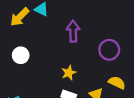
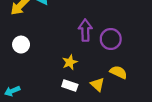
purple arrow: (73, 31) -> (85, 30), moved

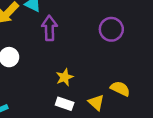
purple arrow: (85, 30) -> (49, 28), moved
purple circle: (111, 39) -> (111, 29), moved

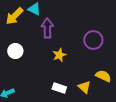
purple circle: (111, 29) -> (93, 40), moved
yellow star: (65, 77) -> (59, 55), moved

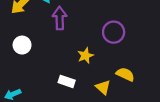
yellow star: (59, 55) -> (85, 56), moved
white rectangle: (59, 88) -> (67, 81), moved

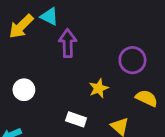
white circle: (22, 45) -> (24, 90), moved
yellow semicircle: (125, 74) -> (147, 98), moved

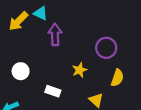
yellow semicircle: (147, 98) -> (117, 78), turned 84
white rectangle: (76, 119) -> (53, 91), moved

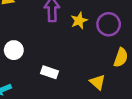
yellow star: (80, 70) -> (79, 21), moved

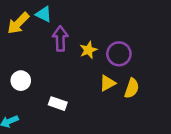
yellow triangle: (97, 82) -> (107, 83), moved, turned 49

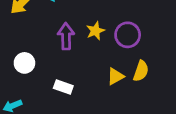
purple arrow: (60, 39) -> (66, 36), moved
yellow triangle: (107, 83) -> (116, 76), moved

